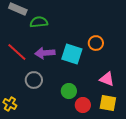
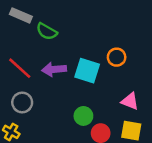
green semicircle: (39, 22) -> (47, 31), turned -144
gray circle: (34, 80) -> (22, 102), moved

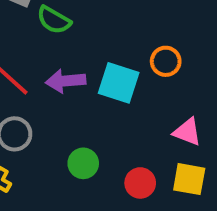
green circle: (83, 116) -> (83, 163), moved

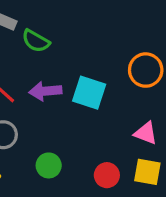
orange circle: (166, 61) -> (146, 70), moved, size x1.4
green circle: (83, 163) -> (49, 165), moved

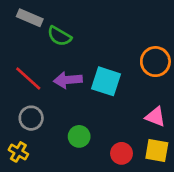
green circle: (49, 165) -> (79, 136), moved

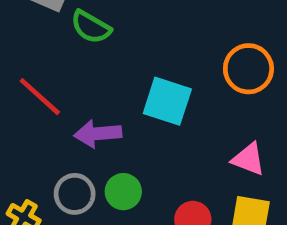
purple arrow: (68, 80) -> (98, 134), moved
gray circle: (31, 118) -> (75, 194), moved

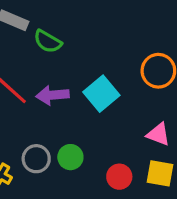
cyan square: (167, 101) -> (101, 94), turned 32
purple arrow: (98, 134) -> (52, 95), moved

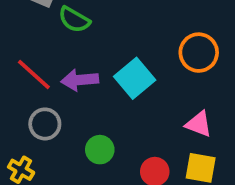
gray circle: (36, 159) -> (45, 124), moved

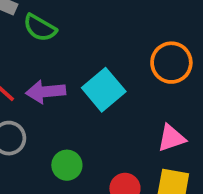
pink triangle: (199, 124) -> (171, 138), turned -40

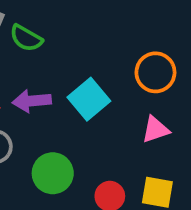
pink triangle: (171, 138) -> (155, 129), moved
green circle: (67, 165) -> (53, 173), size x1.4

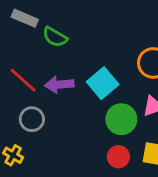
green circle: (53, 173) -> (121, 119), moved

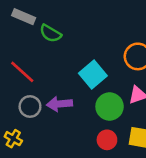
purple arrow: (59, 85) -> (60, 104), moved

